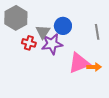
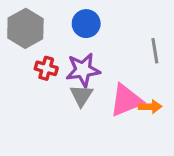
blue circle: (63, 26) -> (86, 24), moved
gray triangle: (43, 32) -> (81, 95), moved

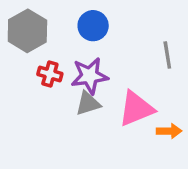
gray triangle: (81, 95) -> (88, 103), turned 40
orange arrow: (150, 107) -> (169, 131), moved

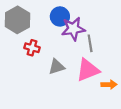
gray line: (167, 55) -> (90, 43), moved
purple star: (90, 76) -> (73, 29), moved

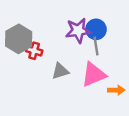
blue circle: (60, 16) -> (96, 29), moved
gray hexagon: (17, 20) -> (19, 39), moved

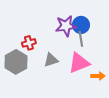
gray hexagon: (19, 39) -> (16, 62), moved
red cross: (34, 51) -> (29, 43), turned -32

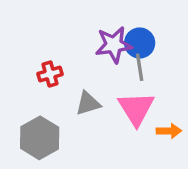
gray hexagon: (16, 62) -> (40, 138), moved
pink triangle: (79, 63) -> (136, 109), turned -40

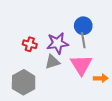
purple star: (114, 45) -> (58, 43), moved
red cross: (50, 74) -> (30, 44), turned 32

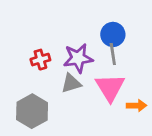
red cross: (30, 44) -> (40, 60), turned -32

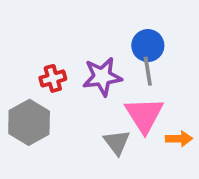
gray triangle: (71, 83) -> (117, 142), moved, turned -50
gray hexagon: (32, 111) -> (29, 122), moved

